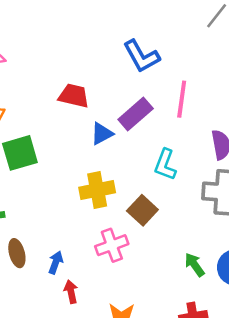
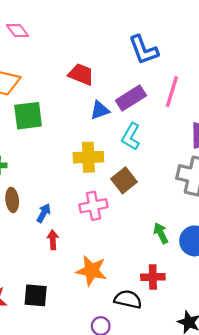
cyan L-shape: (165, 165) -> (131, 137), moved

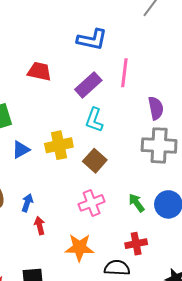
blue L-shape: (143, 50) -> (92, 40), turned -48
blue triangle: (100, 110) -> (21, 150), moved
pink cross: (93, 206) -> (92, 203), moved

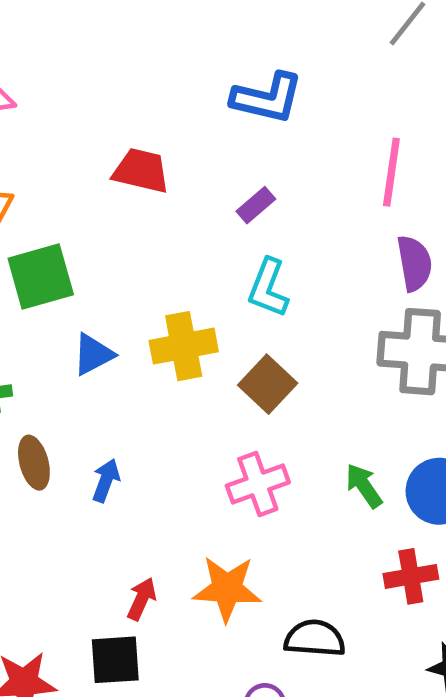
pink line: (124, 73) -> (391, 172), moved
purple rectangle: (88, 85) -> (256, 205), size x0.6
red arrow: (40, 226) -> (142, 599), moved, turned 36
red cross: (136, 244) -> (411, 576), moved

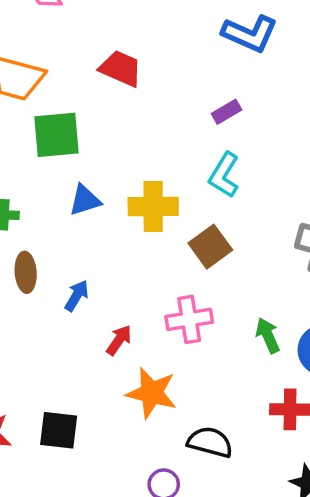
red trapezoid: (141, 171) -> (121, 69), moved
red arrow: (142, 599) -> (119, 340), moved

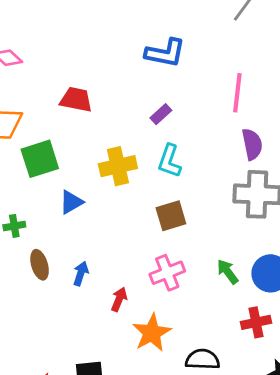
yellow cross: (153, 207) -> (118, 166), moved
brown square: (210, 247) -> (171, 216), turned 32
orange star: (152, 393) -> (152, 333), turned -30

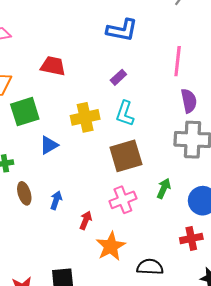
brown square: (171, 216) -> (126, 156), size x1.4
green arrow: (228, 272) -> (164, 188), moved, turned 60

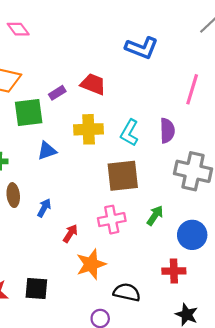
red trapezoid: (53, 66) -> (93, 84), moved
purple rectangle: (118, 77) -> (57, 93), moved
purple semicircle: (189, 101) -> (167, 131), moved

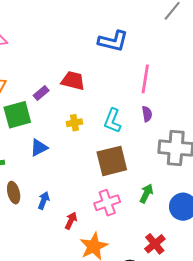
pink line: (192, 89) -> (145, 79), moved
yellow cross: (89, 129) -> (74, 123), size x0.6
purple semicircle: (167, 131) -> (147, 114), size x0.7
red cross: (174, 271) -> (155, 244), moved, turned -30

